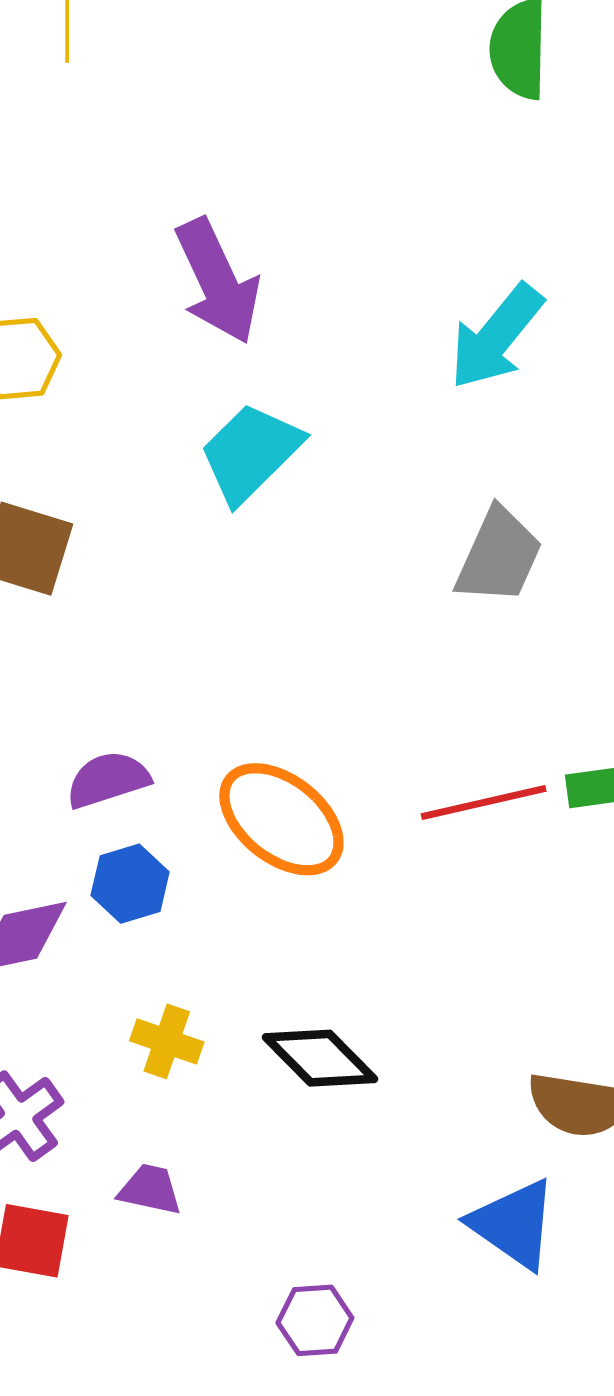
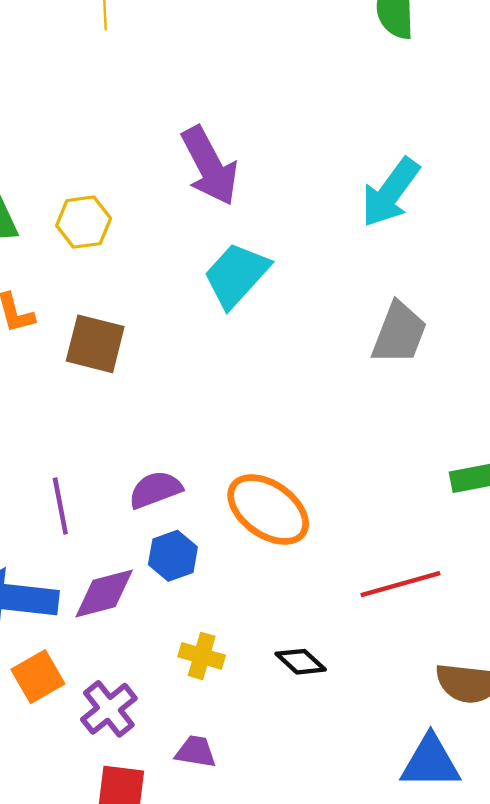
red line: (484, 802) -> (400, 584), moved
black diamond: (320, 1058) -> (301, 662), size x0.7
blue triangle: (514, 1224) -> (430, 762), turned -32

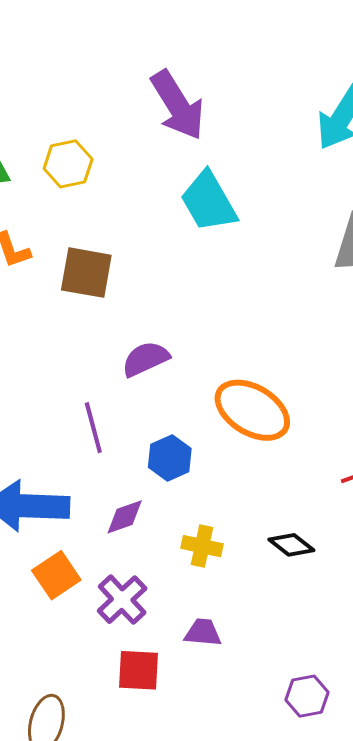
cyan trapezoid: (236, 275) -> (209, 202), turned -68
purple semicircle: (155, 490) -> (145, 359), moved
purple line: (60, 506) -> (93, 428), moved
purple diamond: (104, 593) -> (125, 517), moved, size x0.7

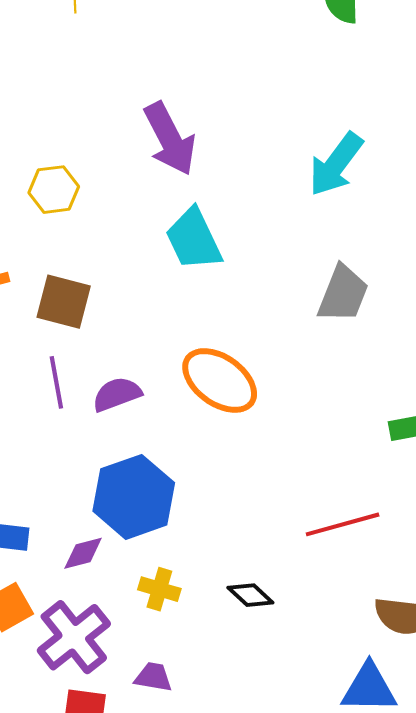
orange ellipse: (252, 410) -> (220, 380), moved
purple line: (93, 428) -> (56, 382), moved
blue hexagon: (170, 458) -> (134, 497), size x1.8
purple cross: (122, 600) -> (74, 637), size x1.4

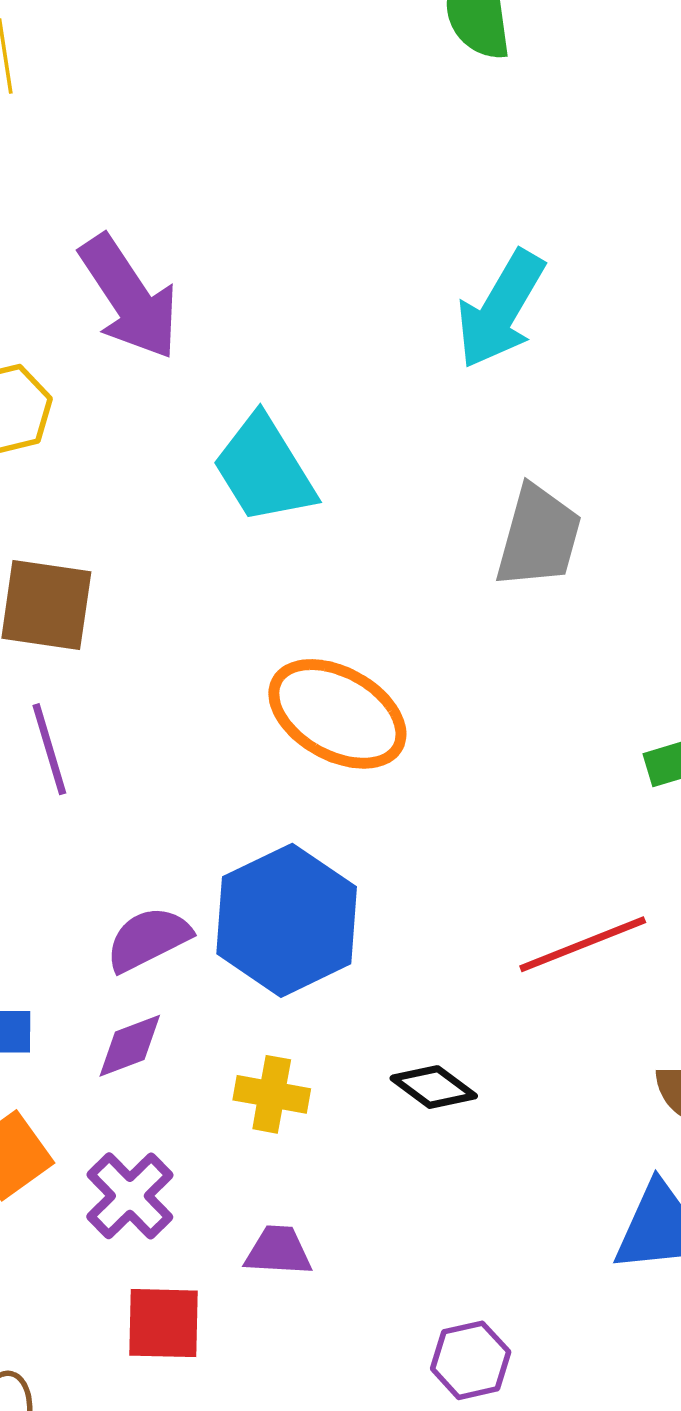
purple arrow: (170, 139) -> (129, 297), moved
purple semicircle: (117, 394) -> (148, 939), moved
blue hexagon: (134, 497) -> (287, 920), moved
purple cross: (74, 637) -> (130, 1196), size x0.7

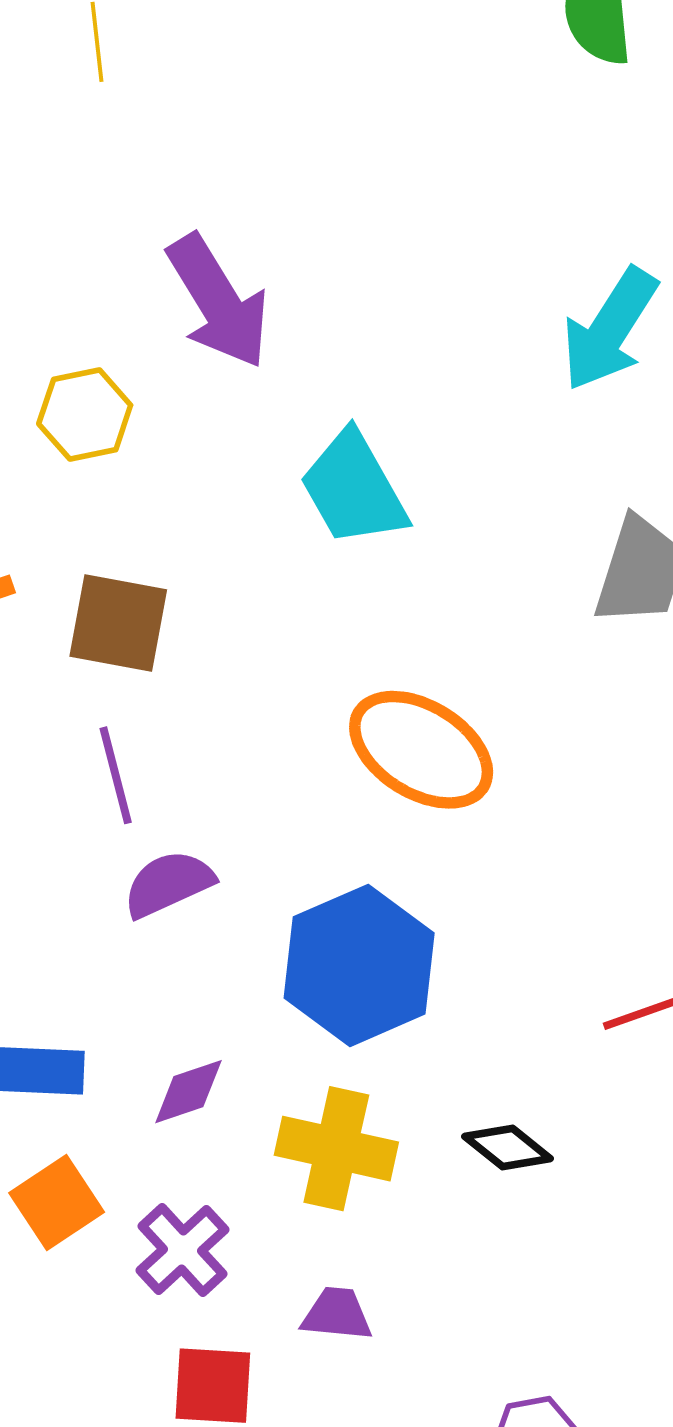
purple semicircle: (148, 939) -> (168, 884), moved
yellow cross: (272, 1094) -> (336, 1149), size x1.5

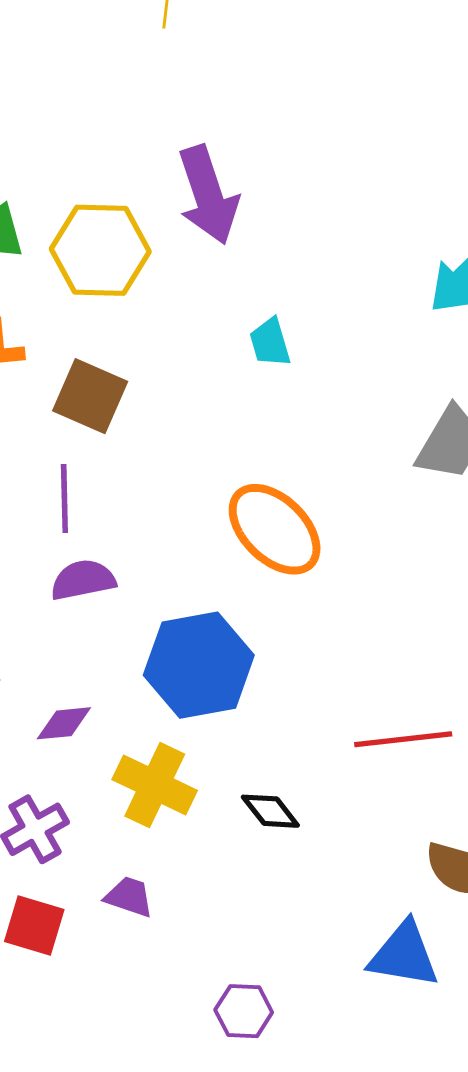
yellow hexagon: (85, 414) -> (100, 250), size x1.5
cyan trapezoid: (354, 489) -> (270, 343), size x0.6

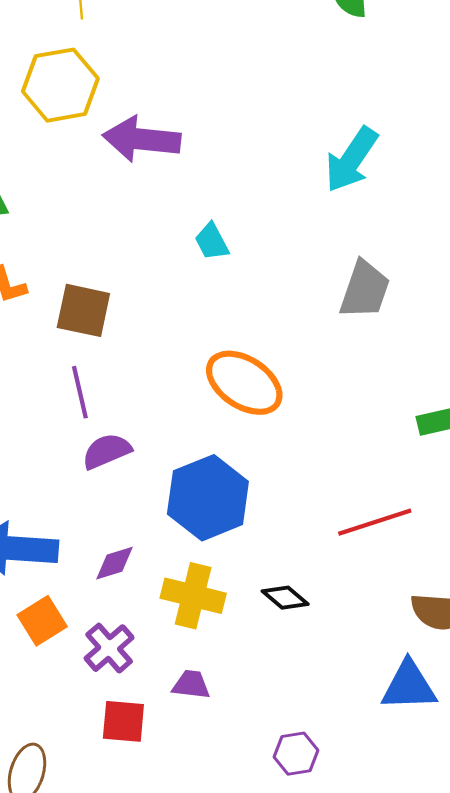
purple arrow: (208, 195) -> (142, 139), turned 126
yellow hexagon: (100, 250) -> (60, 85), moved

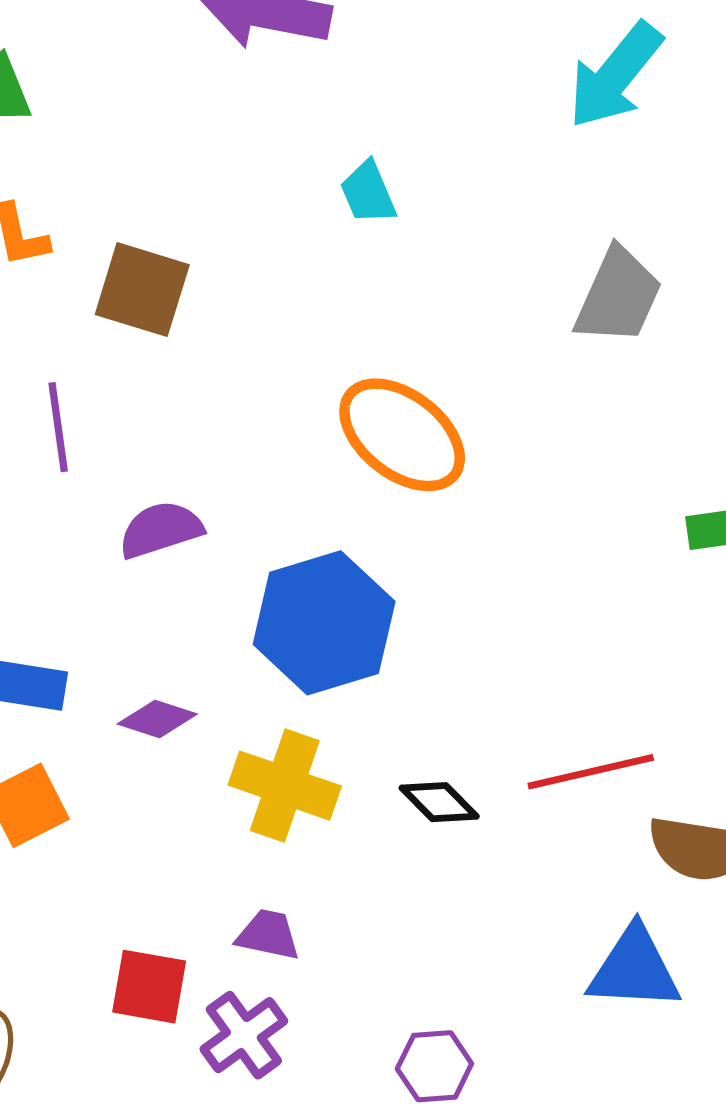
purple line: (80, 392) -> (58, 427), moved
red line: (375, 522) -> (591, 772), moved
purple diamond: (114, 563) -> (157, 719), turned 30
purple cross: (109, 648) -> (244, 1035), moved

